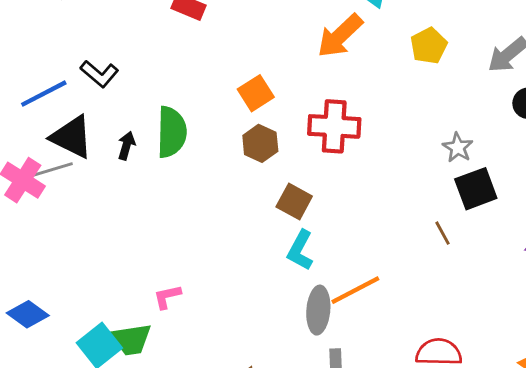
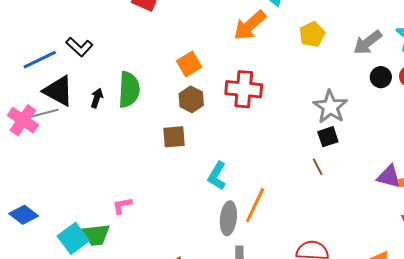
gray star: (458, 147) -> (330, 107), size x1.6
black square: (476, 189) -> (328, 137), moved, size x0.7
brown square: (294, 201) -> (174, 137), moved, turned -35
orange line: (355, 290) -> (255, 205), turned -39

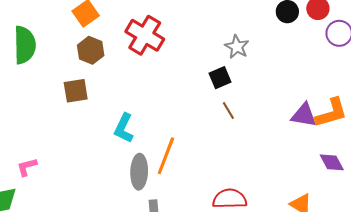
red cross: (244, 89) -> (145, 35), turned 30
gray star: (330, 107) -> (237, 47), size x0.7
black square: (328, 137) -> (220, 78), moved

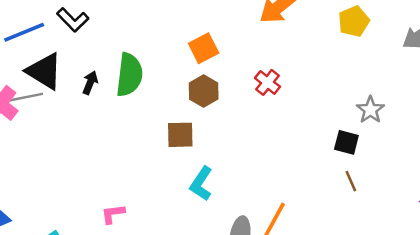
red cross: (145, 35) -> (267, 82), size x0.6
black square: (220, 78) -> (346, 142), turned 30
cyan L-shape: (124, 128) -> (201, 184), moved

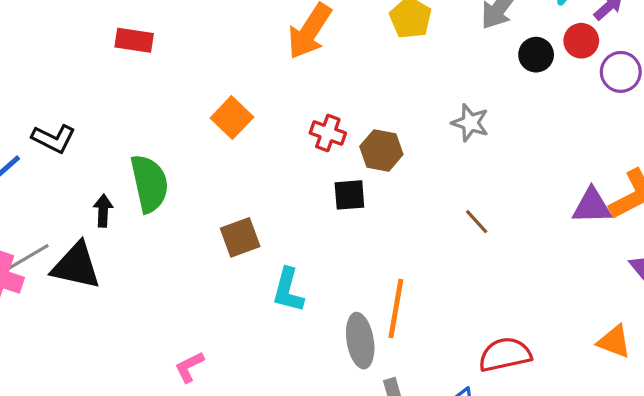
black triangle: (44, 71) -> (76, 266), moved
brown hexagon: (204, 91) -> (381, 150), moved
black square: (346, 142) -> (349, 195), moved

